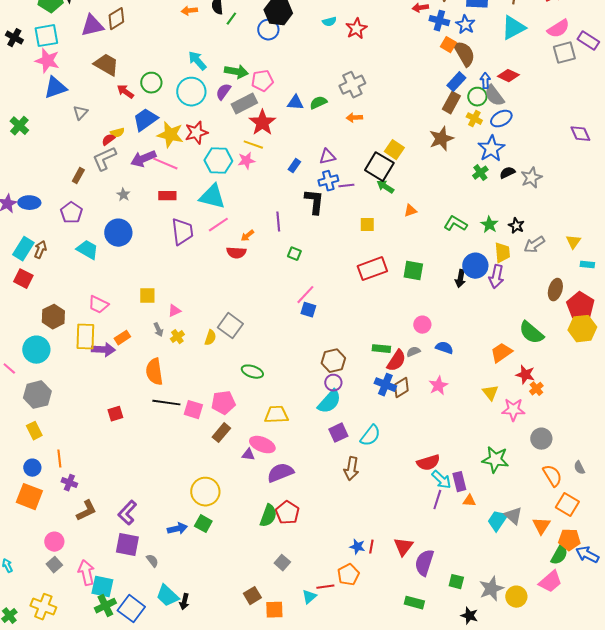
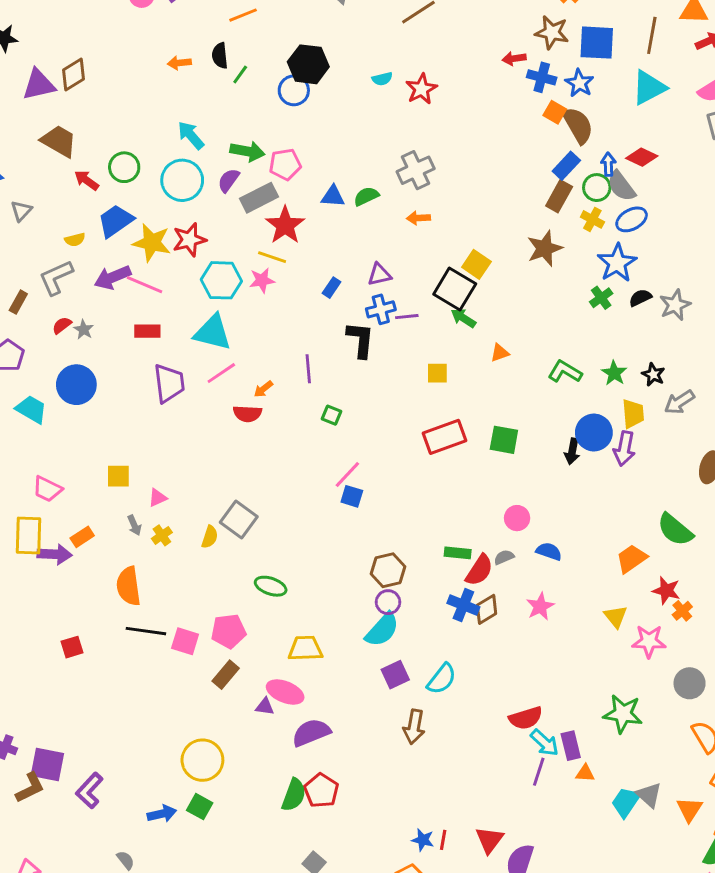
red semicircle: (108, 140) -> (62, 325), moved
purple square: (127, 545) -> (47, 764), moved

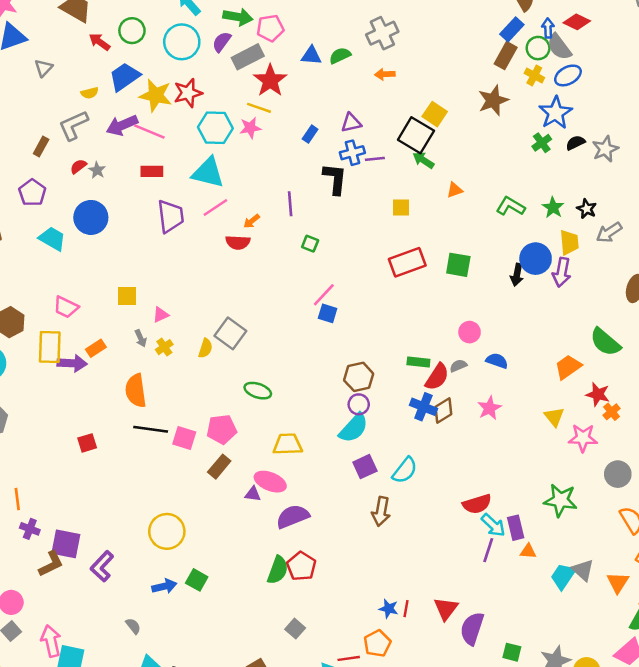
yellow circle: (202, 760) -> (167, 531), moved

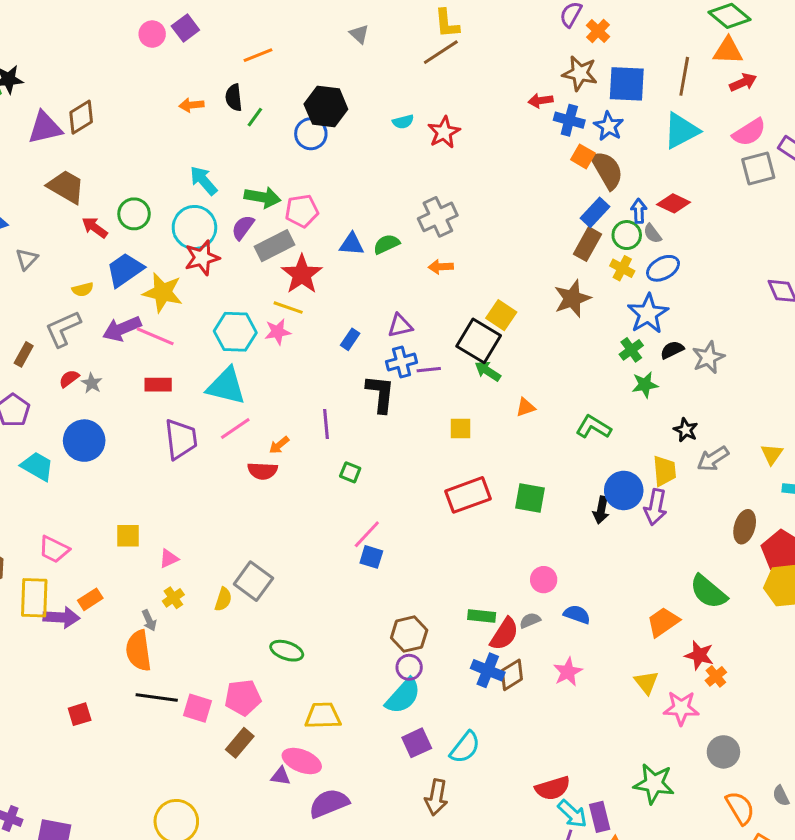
gray semicircle: (559, 47) -> (652, 234), size x0.6
red star: (188, 93) -> (202, 258), moved
green star: (553, 208) -> (645, 385), moved, turned 30
gray arrow: (141, 338) -> (149, 620), moved

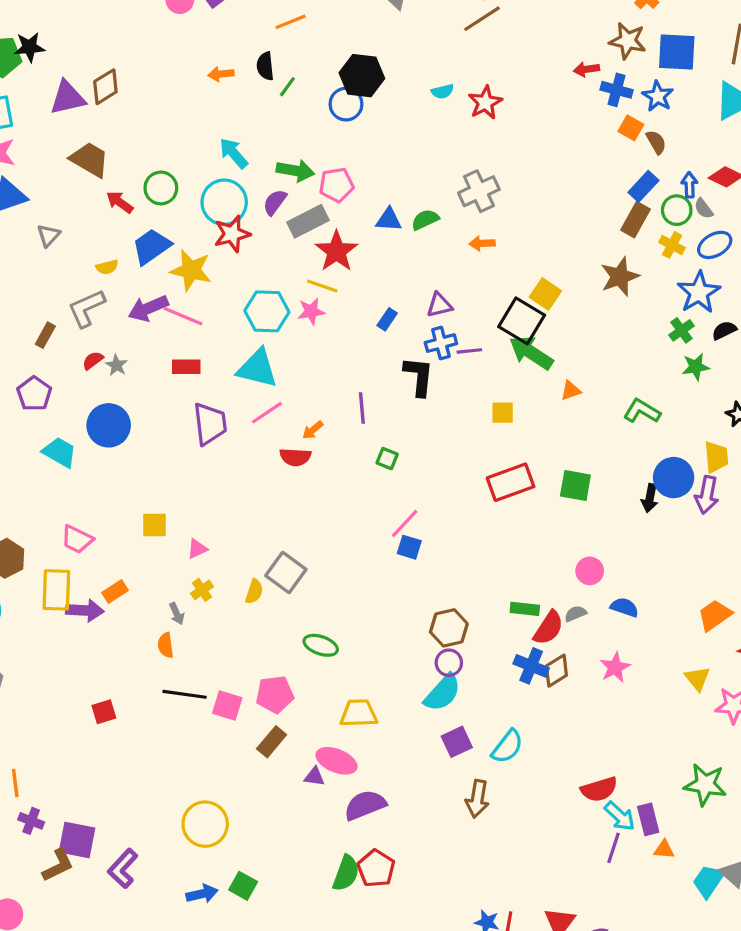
brown semicircle: (607, 170) -> (656, 142), size x0.6
green arrow: (488, 371) -> (531, 353), size x1.6
orange semicircle: (139, 651) -> (166, 645), size x0.6

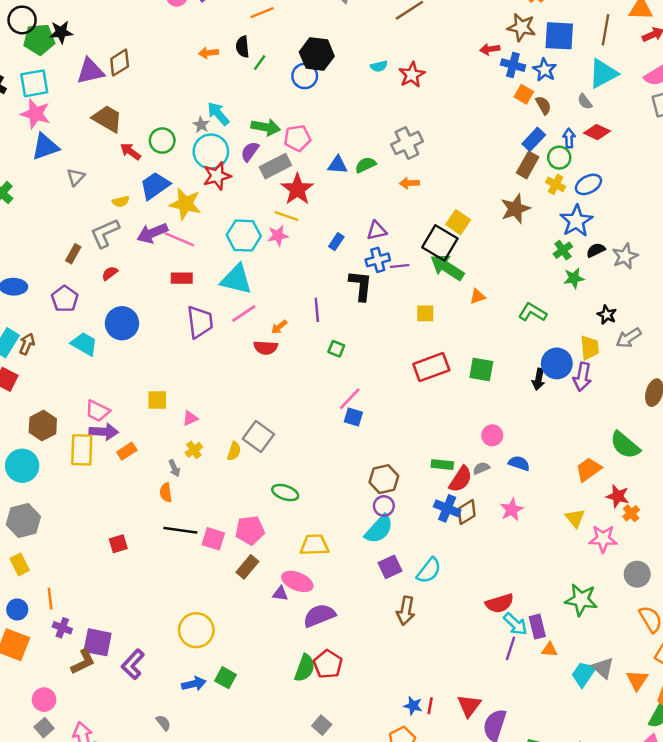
gray semicircle: (704, 209) -> (585, 102), moved
gray star: (117, 365) -> (201, 125), moved
purple arrow: (85, 610) -> (104, 432), moved

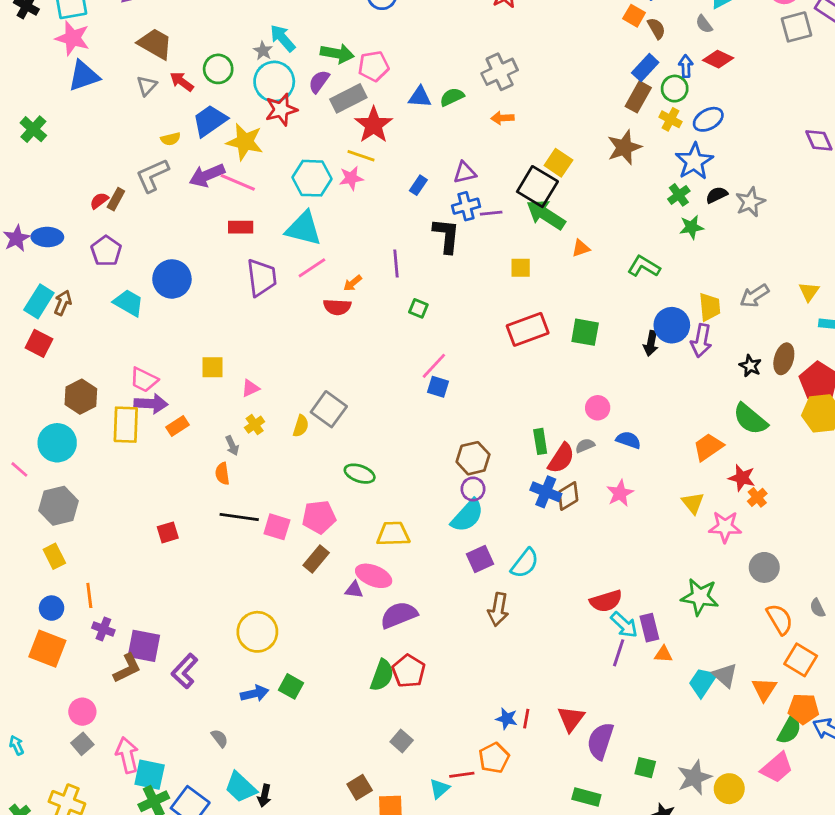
gray triangle: (76, 177) -> (147, 86), moved
red semicircle: (110, 273) -> (99, 201), moved
black star: (607, 315) -> (750, 366), moved
green rectangle: (442, 465) -> (540, 441), turned 75

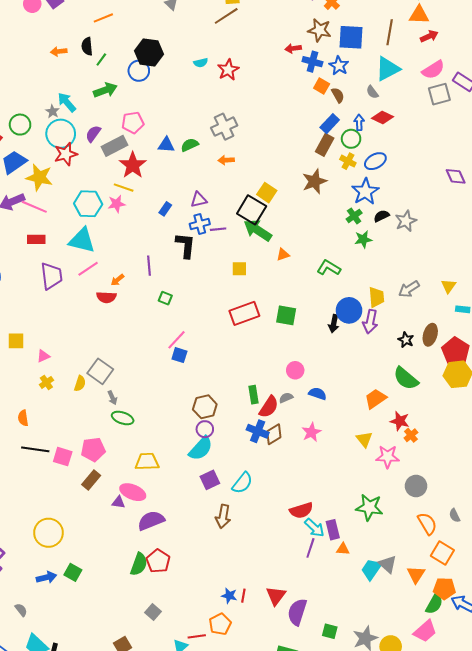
green arrow: (337, 54) -> (105, 90), moved, turned -30
gray arrow: (232, 446) -> (112, 398), moved

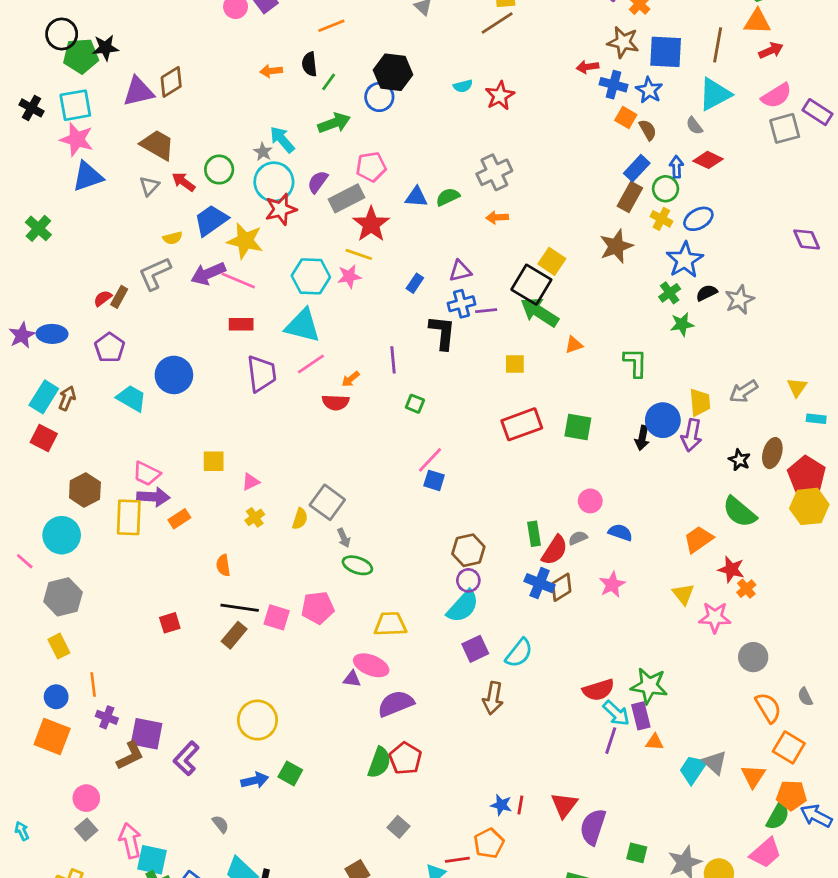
green L-shape: (329, 268) -> (635, 363), turned 60
brown rectangle: (91, 480) -> (234, 635), moved
green star: (369, 507) -> (649, 686), moved

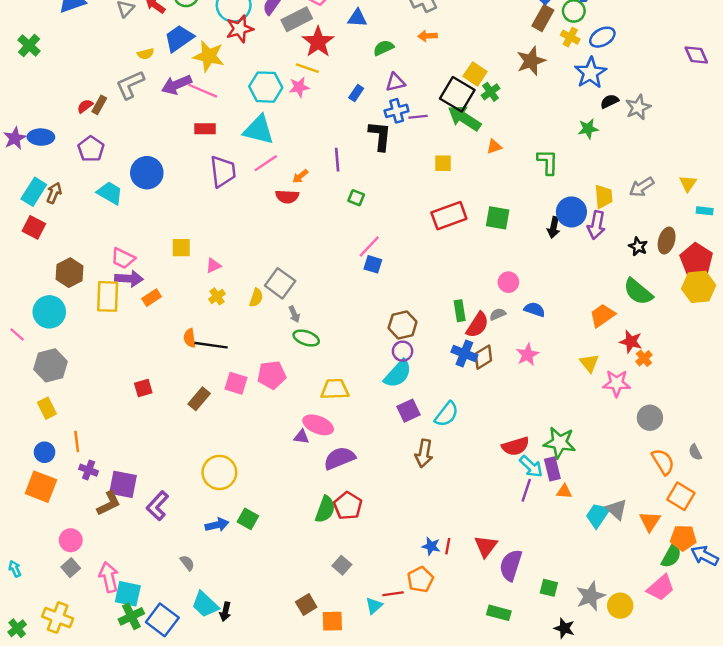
green semicircle: (448, 197) -> (384, 48), moved
green cross: (670, 293) -> (491, 92), moved
black line: (240, 608) -> (211, 345), moved

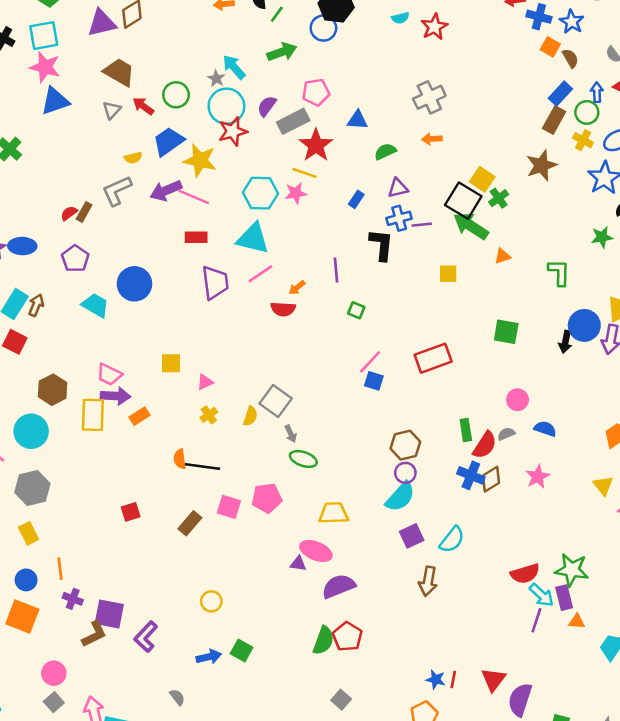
red rectangle: (449, 216) -> (433, 358), moved
yellow circle: (219, 472) -> (211, 601), size x0.6

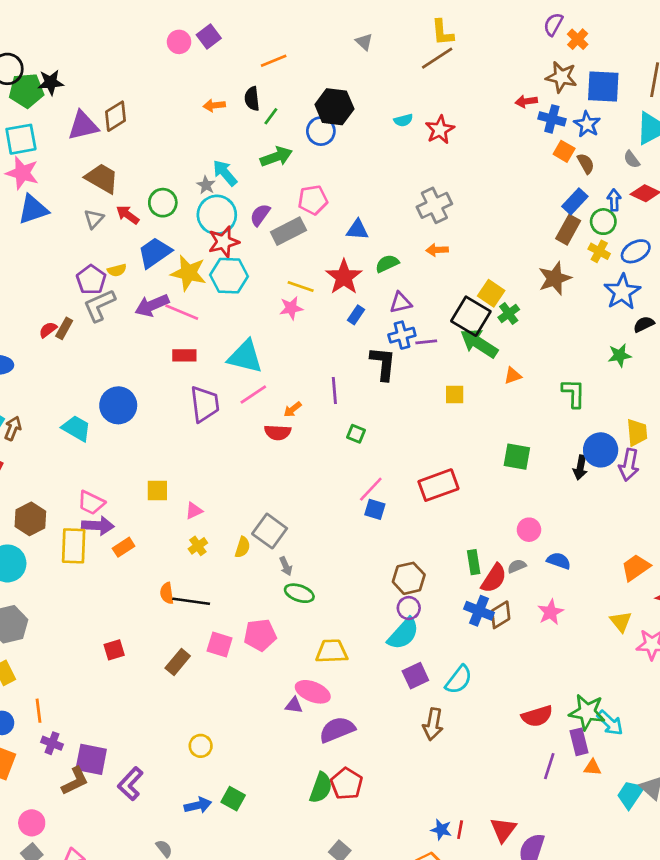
red star: (316, 145) -> (344, 277), moved
cyan hexagon: (260, 193) -> (229, 276), moved
purple pentagon: (75, 259) -> (91, 280), moved
cyan arrow: (541, 595) -> (610, 723), moved

